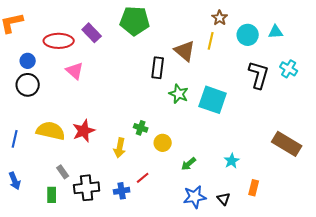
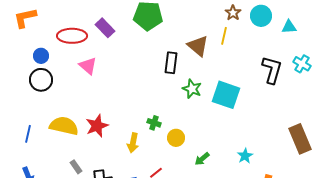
cyan circle: (248, 35) -> (261, 16), moved
brown rectangle: (287, 144) -> (300, 139), turned 36

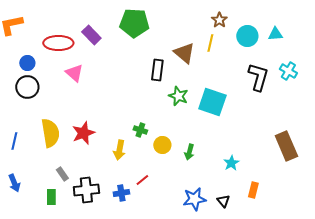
cyan circle: (261, 16) -> (247, 36), moved
yellow semicircle: (64, 126) -> (50, 133), turned 68
green arrow: (202, 159) -> (189, 152), moved, turned -35

